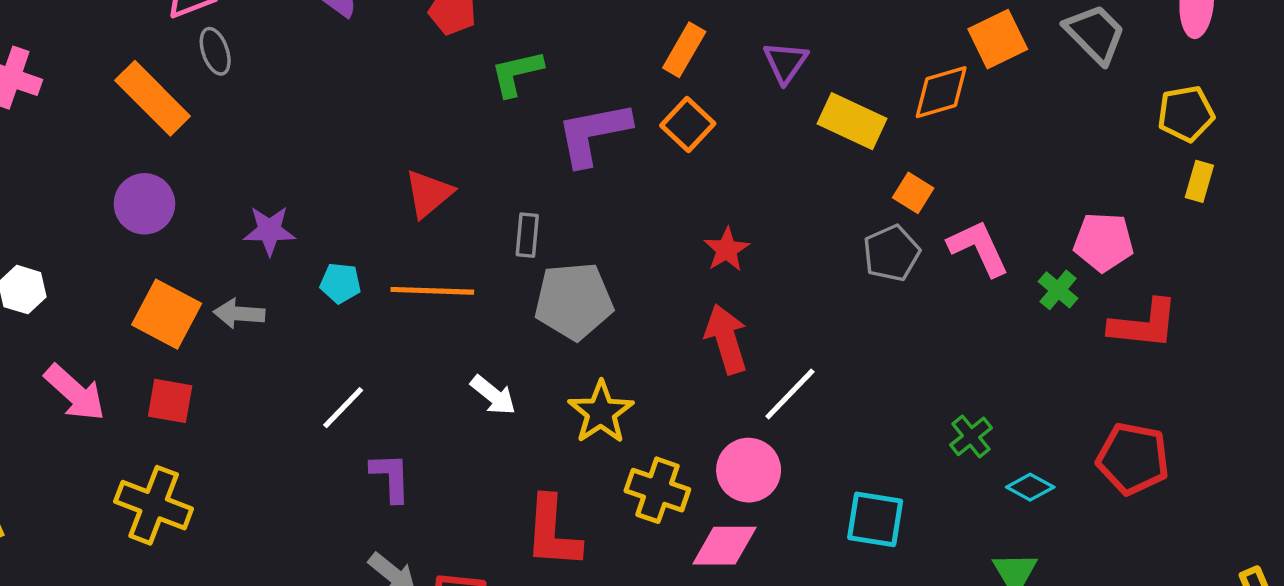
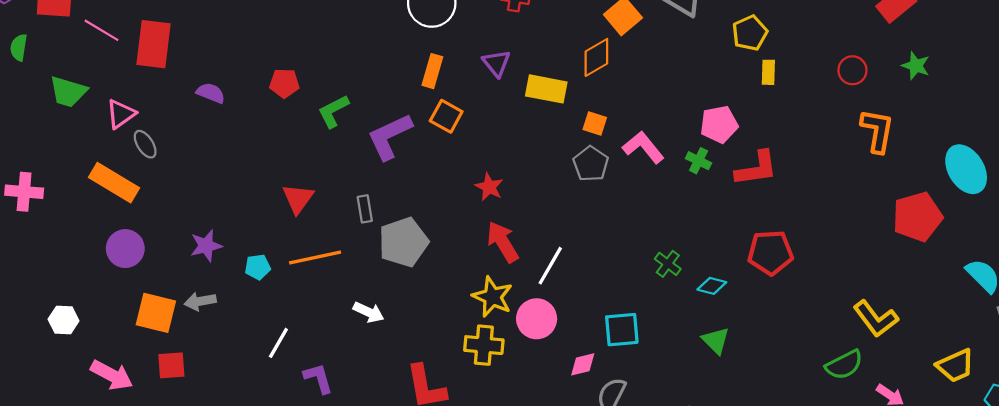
yellow star: (601, 412) -> (492, 297), moved
pink diamond: (725, 546) -> (583, 364), moved, size x0.7

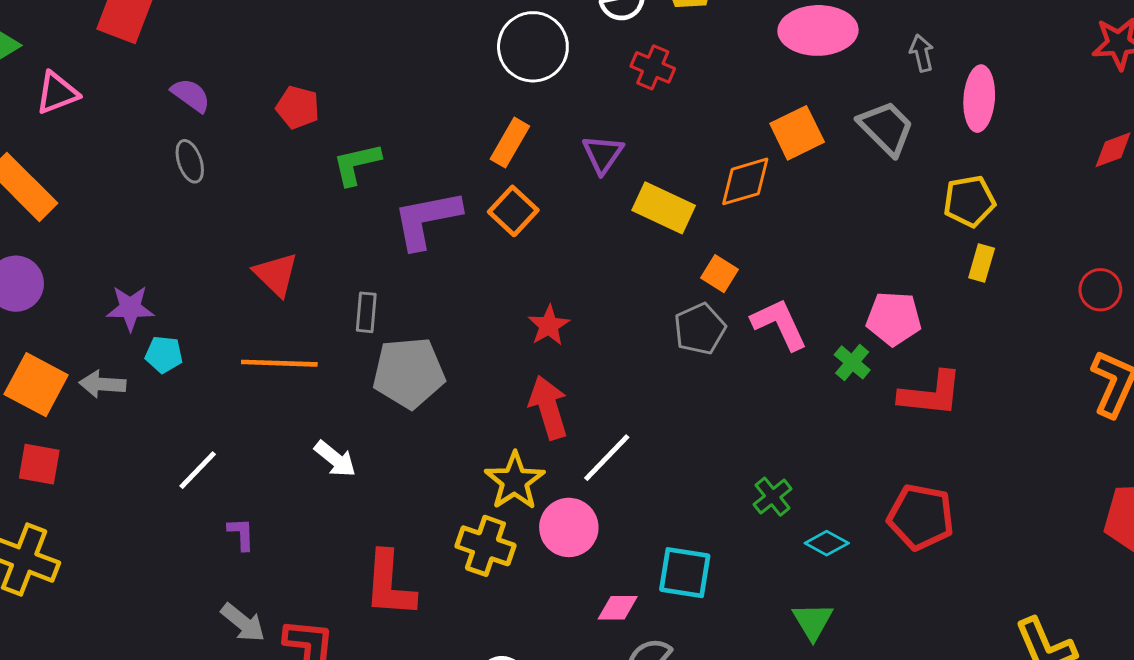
gray ellipse: (145, 144) -> (190, 161), moved
red triangle: (298, 199) -> (276, 274), turned -36
cyan pentagon: (258, 267) -> (164, 354), moved
purple L-shape: (318, 378) -> (241, 534), size x0.7

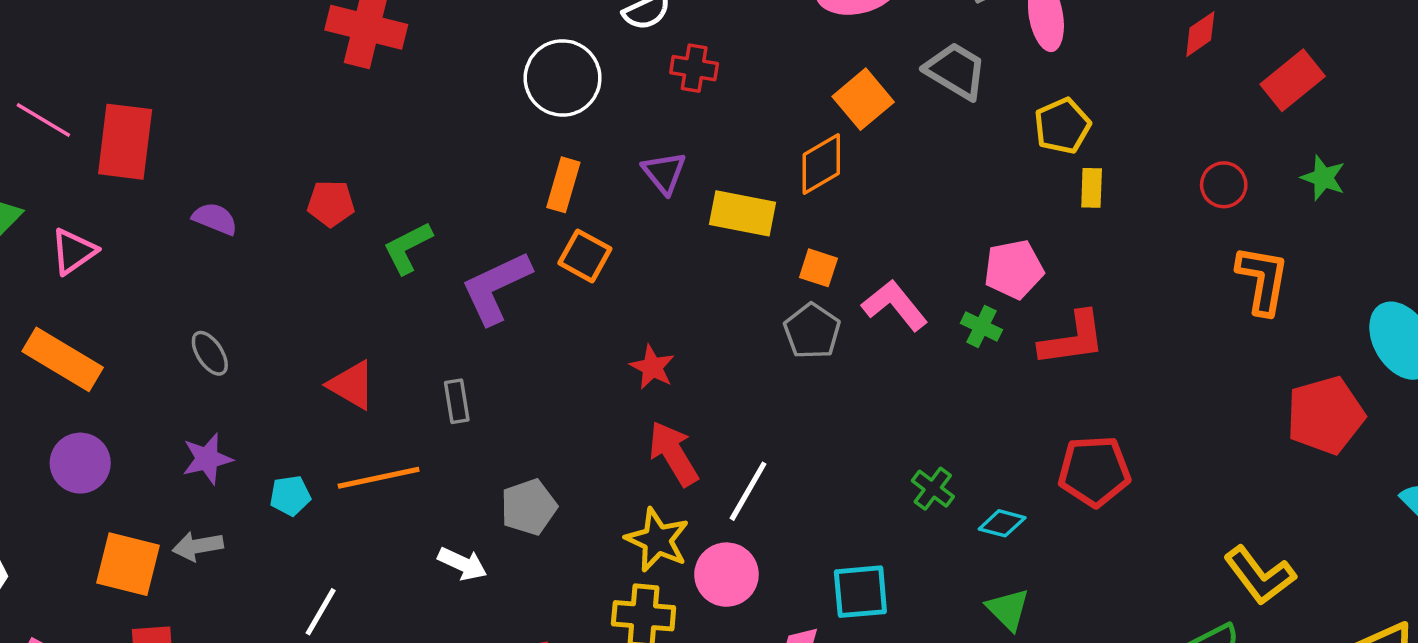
gray ellipse: (190, 161) -> (210, 353), moved
cyan pentagon: (164, 354) -> (290, 496), moved
gray pentagon: (409, 373) -> (529, 507), moved, size x0.7

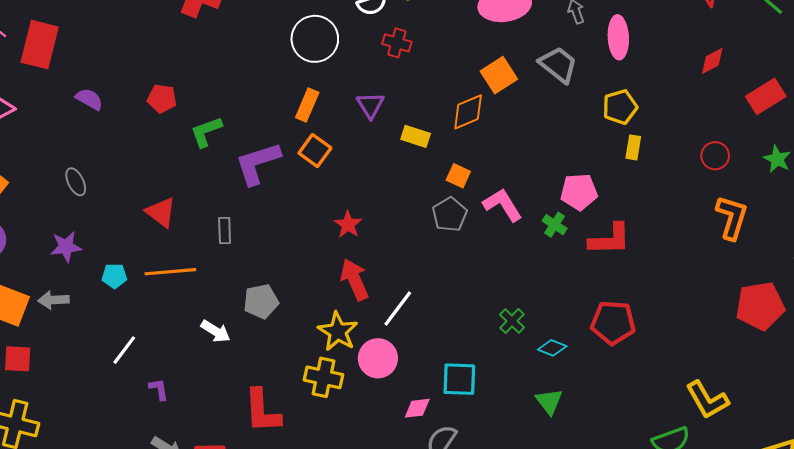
yellow rectangle: (742, 213) -> (416, 136), size x0.7

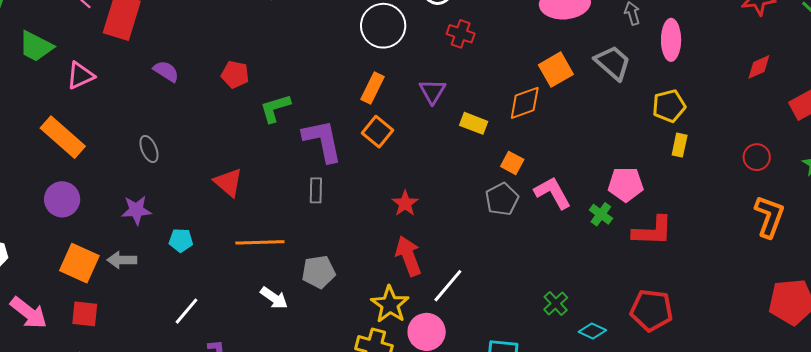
purple L-shape: (258, 163) -> (322, 141), turned 93
gray rectangle: (225, 230) -> (316, 190), moved
orange line: (170, 272) -> (260, 242), moved

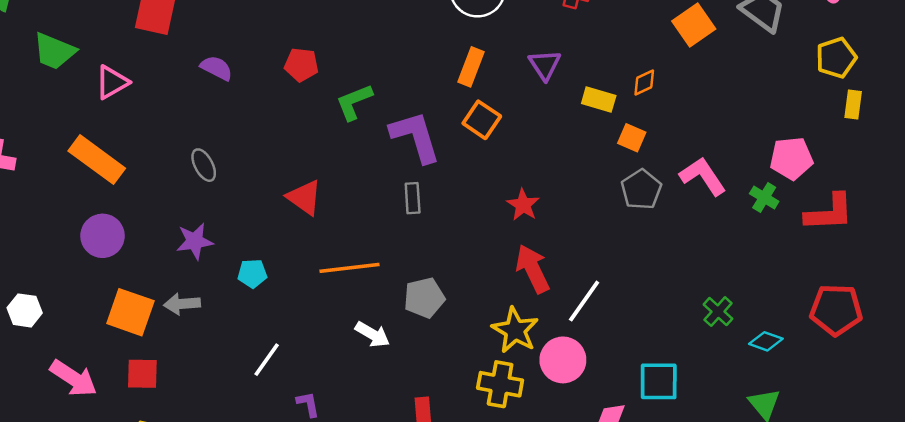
orange diamond: (525, 103) -> (644, 83), moved, size x0.6
orange square: (512, 163) -> (632, 138), moved

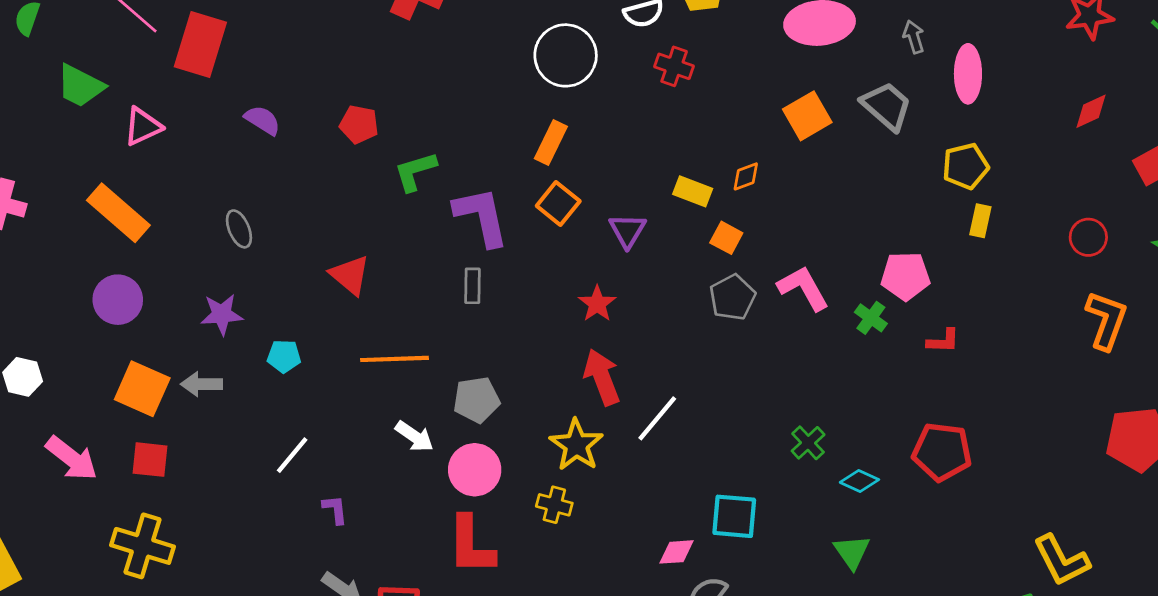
purple triangle: (545, 65) -> (627, 231), moved
red L-shape: (829, 213) -> (943, 341), size x0.6
pink circle: (563, 360) -> (475, 470), moved
yellow cross: (500, 384) -> (554, 505), size x0.7

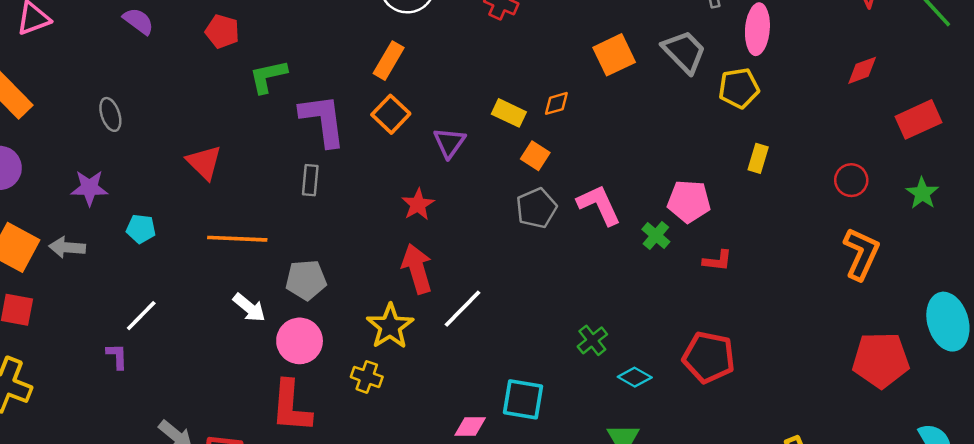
yellow pentagon: (966, 166) -> (739, 88), moved
purple L-shape: (335, 509) -> (117, 356), moved

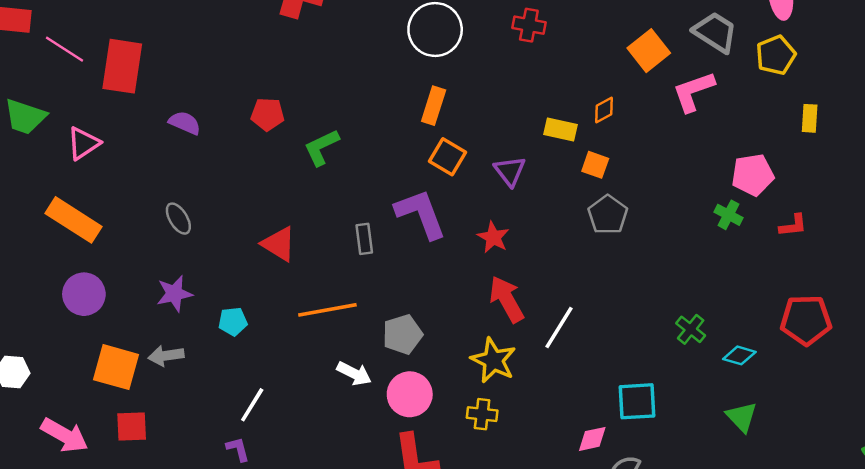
purple L-shape: (323, 120) -> (421, 214), moved
gray rectangle: (310, 180) -> (364, 239), moved
pink L-shape: (599, 205) -> (693, 91), moved, turned -72

